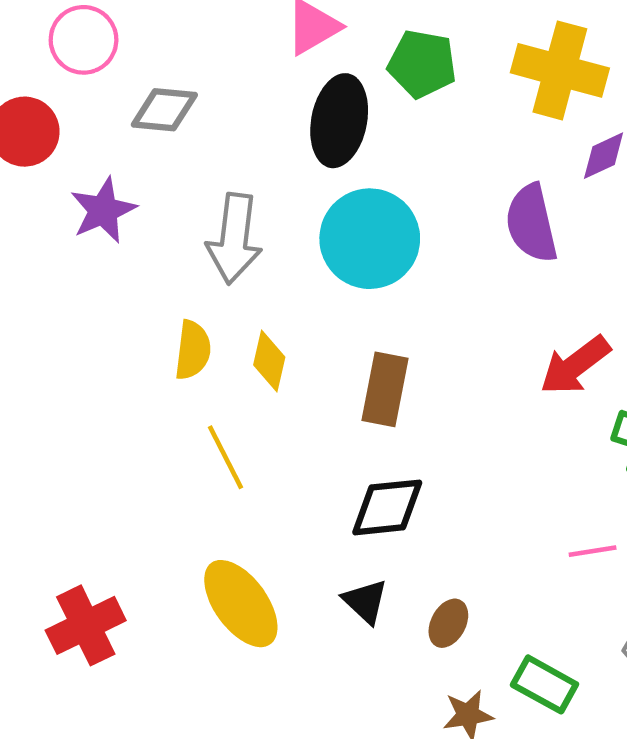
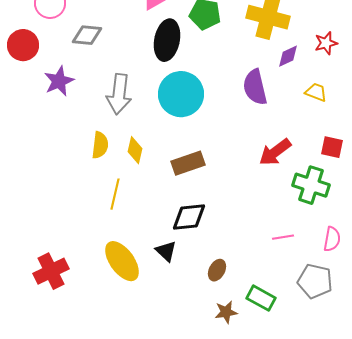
brown rectangle: (385, 389) -> (188, 163), turned 60
yellow line: (226, 457) -> (115, 194), turned 40
black triangle: (365, 601) -> (166, 251), moved

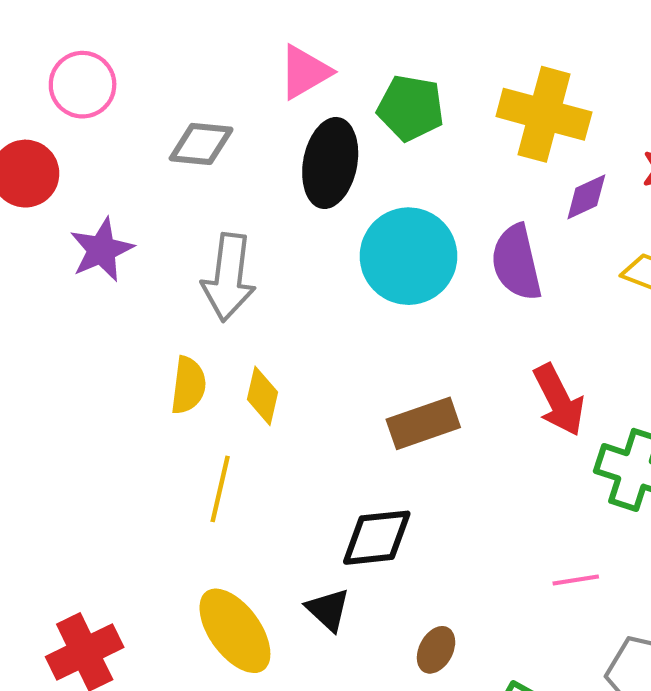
gray diamond: (87, 35) -> (201, 144), moved
cyan circle: (181, 94) -> (408, 256), moved
red arrow: (275, 152) -> (559, 400), turned -80
brown rectangle: (188, 163) -> (423, 423), moved

